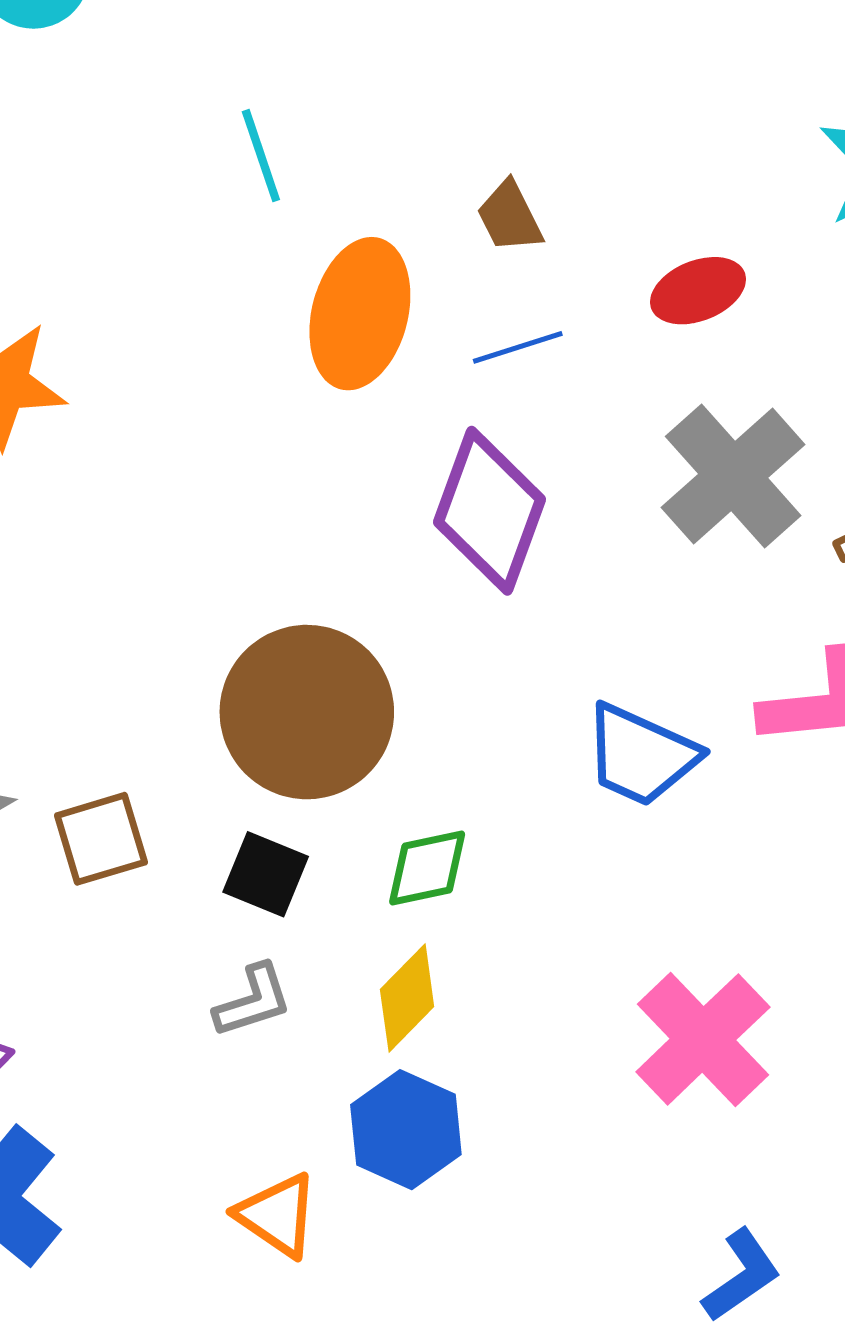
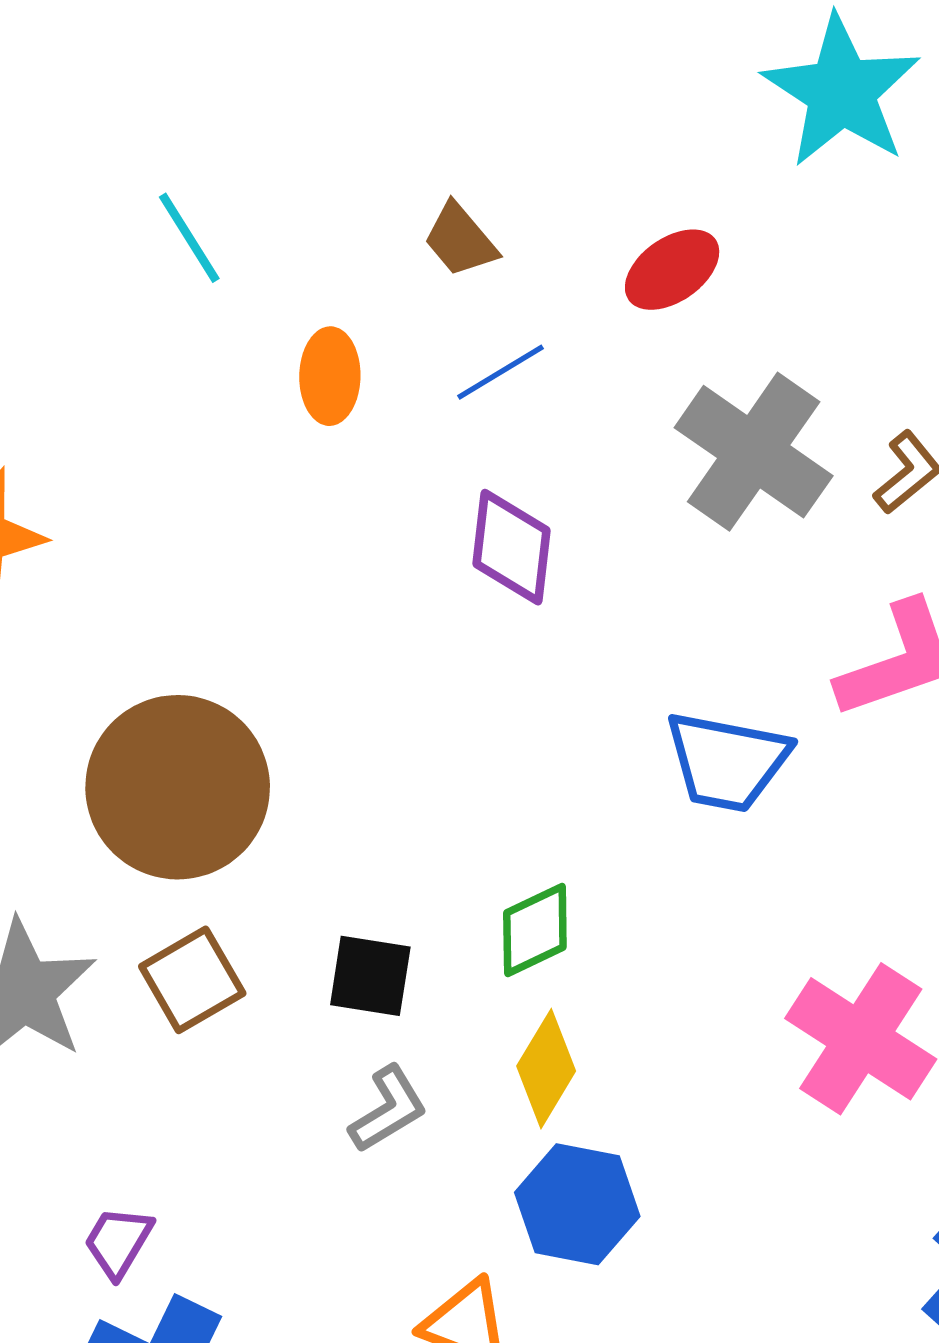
orange ellipse: (360, 314) -> (330, 376), size x0.6
purple diamond: (489, 511) -> (511, 547), size x0.7
brown circle: (307, 712) -> (178, 787), moved

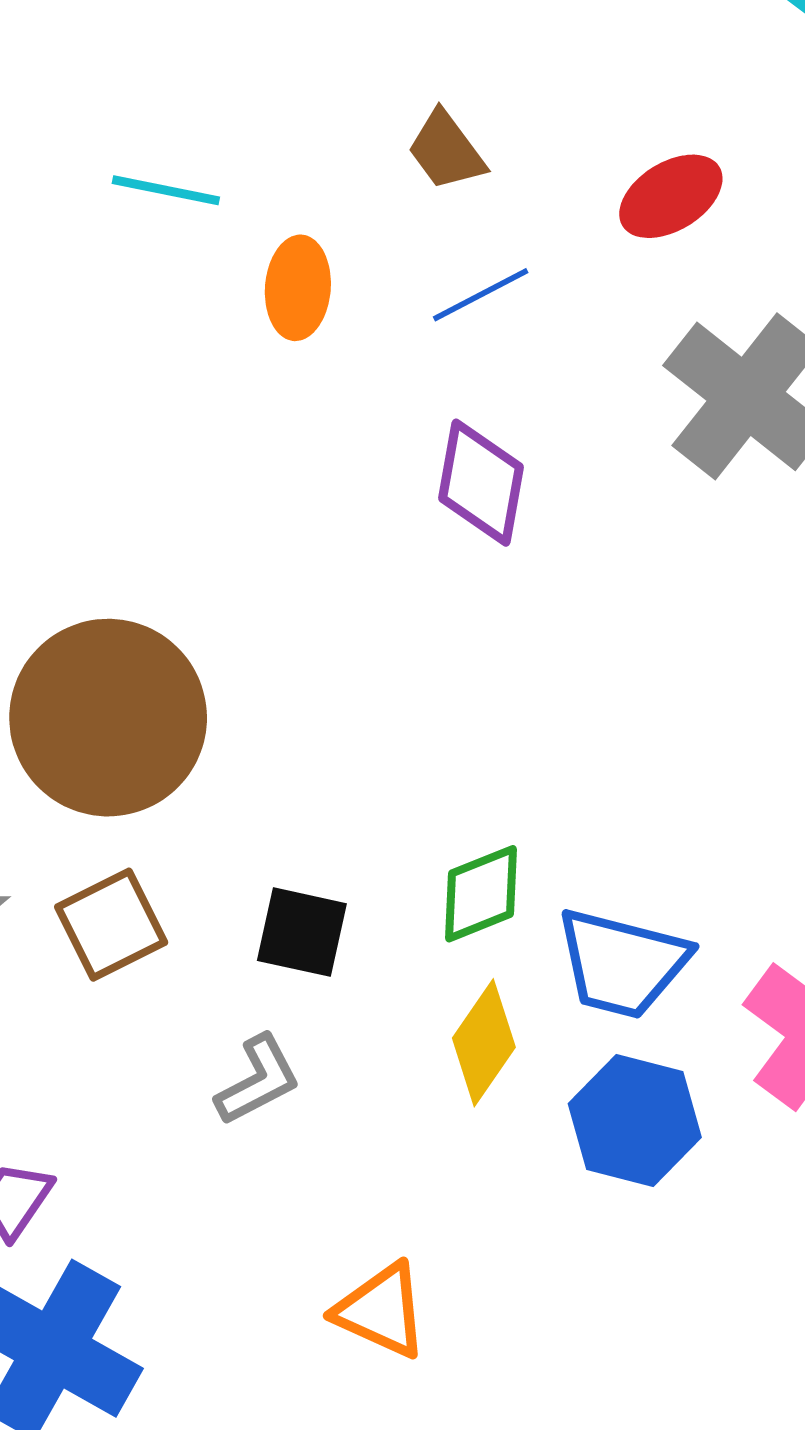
cyan line: (189, 238) -> (166, 190), moved, turned -50
blue trapezoid: (727, 761) -> (622, 963), moved
gray L-shape: (388, 1109) -> (258, 1080), moved
blue hexagon: (577, 1204) -> (635, 1120), moved

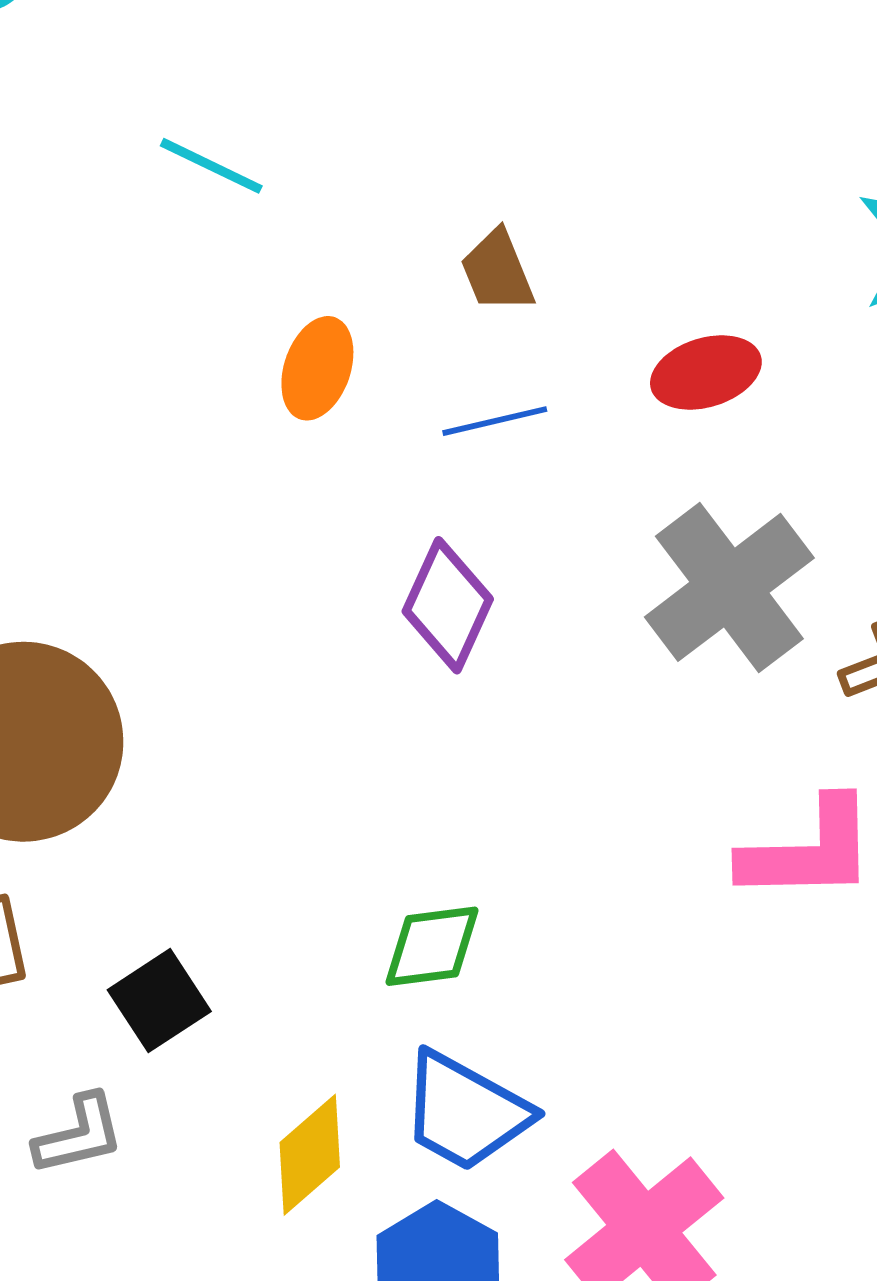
cyan line: (166, 190) -> (211, 166), moved
green diamond: (481, 894) -> (432, 946), moved
black square: (302, 932) -> (159, 1001), turned 30

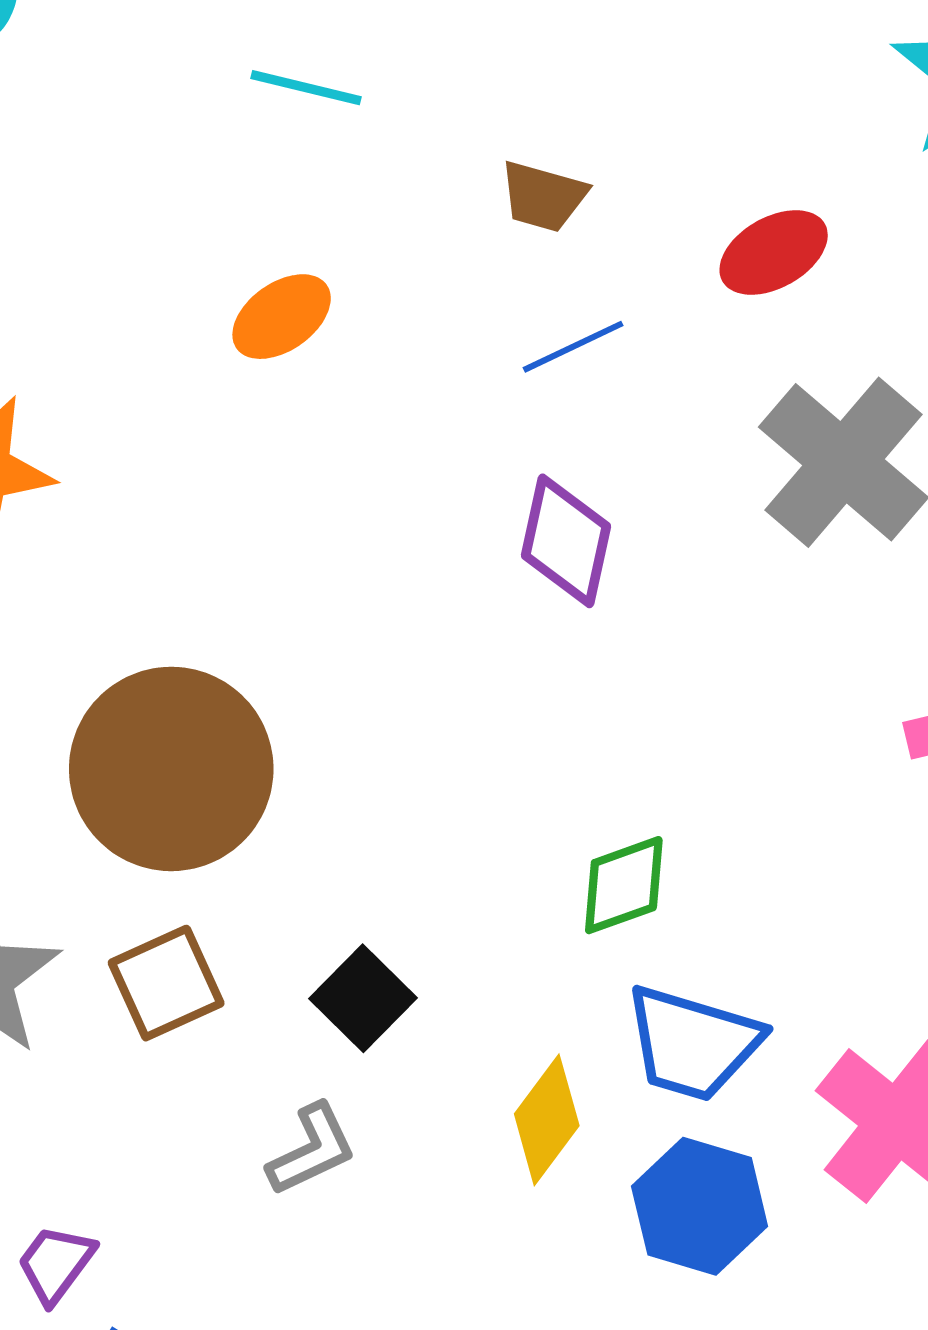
cyan line: (211, 166) -> (306, 88), moved
brown trapezoid: (497, 271) -> (543, 196), turned -40
orange ellipse: (317, 368) -> (282, 317), moved, turned 48

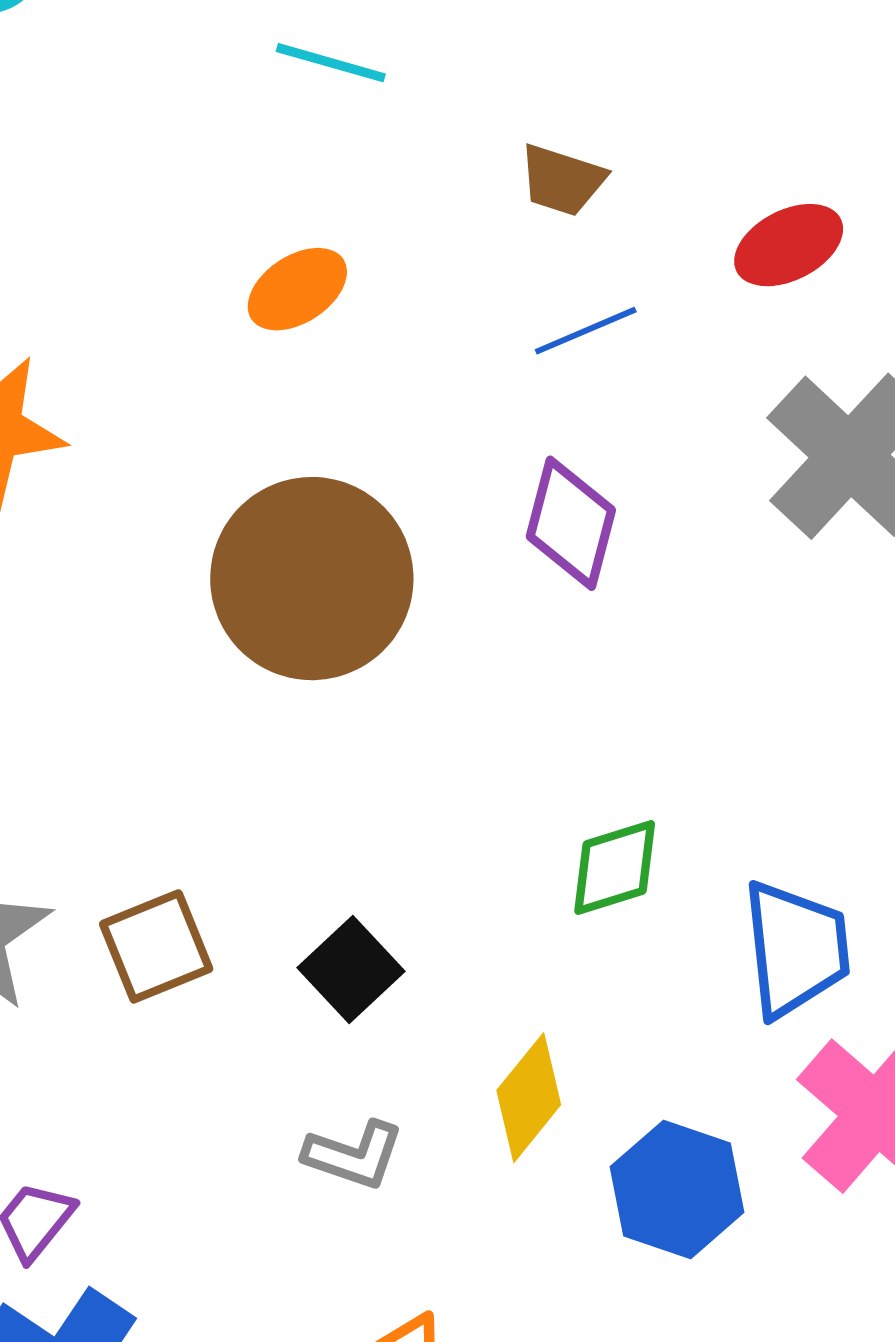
brown circle: (171, 769) -> (312, 579), moved
blue trapezoid: (693, 1043) -> (796, 949), moved, turned -115
gray L-shape: (312, 1150) -> (354, 1155), moved, turned 42

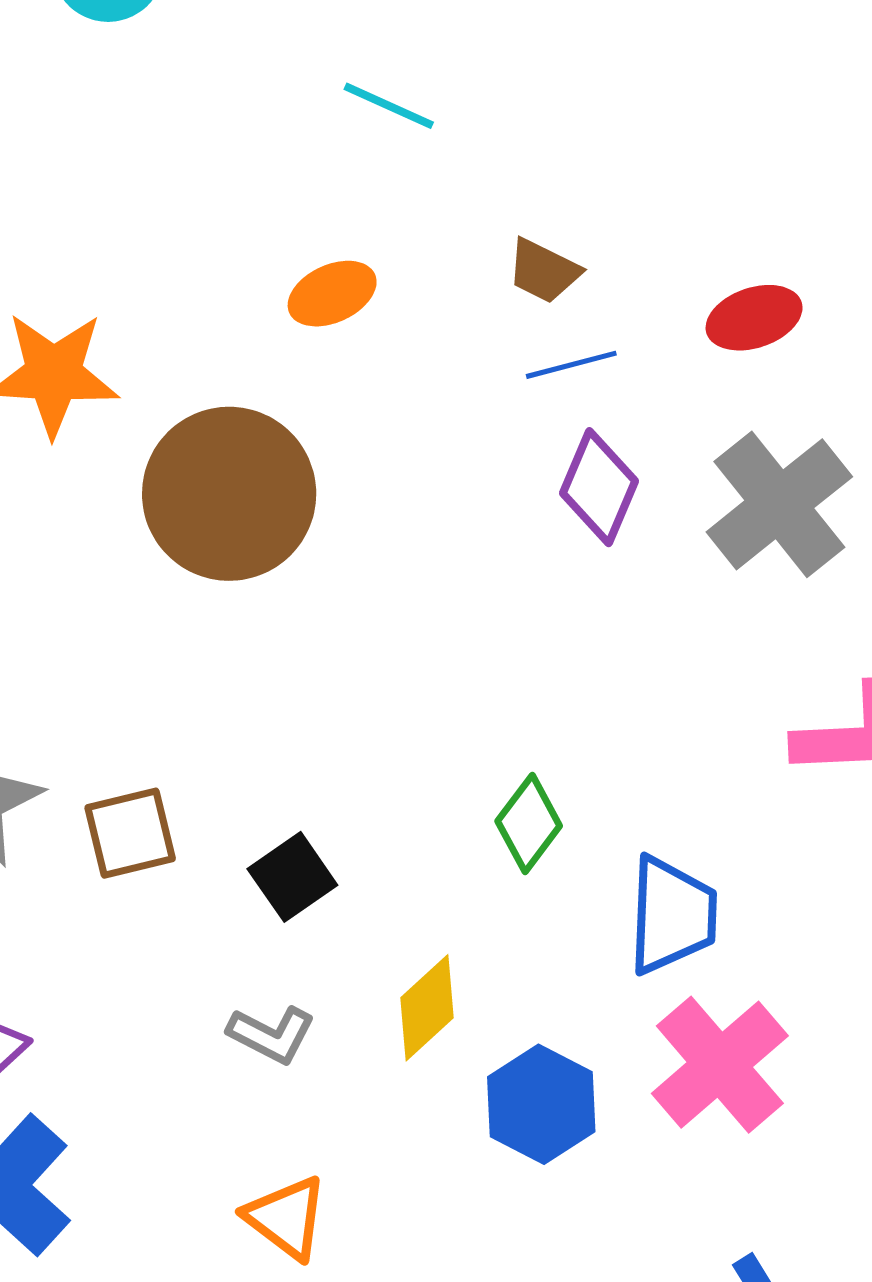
brown trapezoid: (562, 180) -> (544, 271), moved
purple diamond: (571, 523) -> (599, 487), moved
brown circle: (312, 579) -> (229, 494), moved
green diamond: (615, 867) -> (529, 823), turned -44

